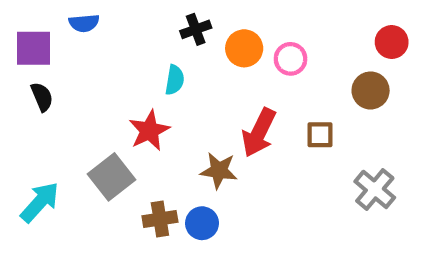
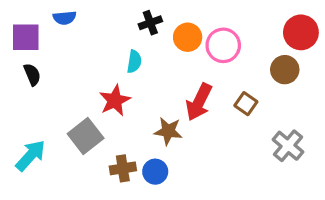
red circle: (392, 42) -> (301, 32), size x1.4
pink circle: (291, 59) -> (223, 45), size x1.4
brown square: (320, 135) -> (246, 104), turned 35

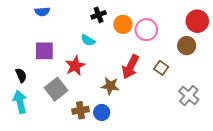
purple square: (26, 37) -> (44, 51), moved
cyan semicircle: (134, 62) -> (88, 40), turned 112
black semicircle: (32, 74) -> (21, 75), moved
cyan arrow: (31, 155) -> (20, 102), turned -55

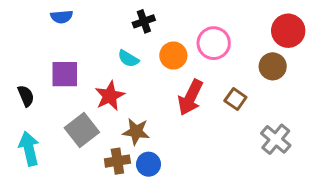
orange circle: (123, 24) -> (173, 56), moved
black semicircle: (21, 75) -> (26, 96), moved
brown star: (110, 86) -> (136, 132), moved

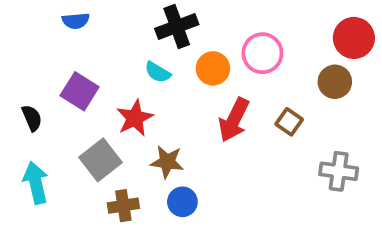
black cross: (144, 21) -> (177, 27), size x1.5
purple square: (65, 74) -> (80, 91), turned 32
gray cross: (276, 139) -> (339, 171), turned -32
brown cross: (117, 161) -> (123, 206), moved

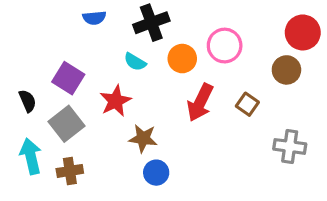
blue semicircle: (76, 21) -> (94, 18), moved
gray square: (100, 160) -> (67, 124), moved
brown cross: (123, 206) -> (70, 171), moved

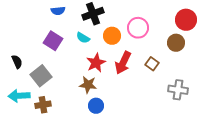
purple square: (68, 78) -> (53, 41), moved
red star: (115, 101) -> (96, 63), moved
cyan arrow: (31, 156) -> (19, 96), turned -80

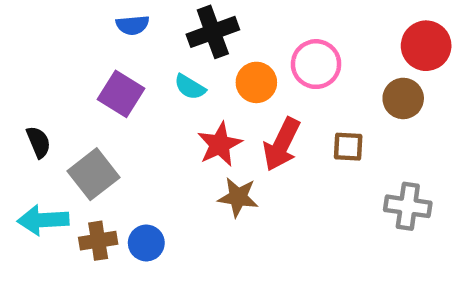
brown square: (152, 64) -> (348, 147), turned -32
brown star: (88, 85) -> (238, 197), moved
blue circle: (96, 106) -> (146, 243), moved

